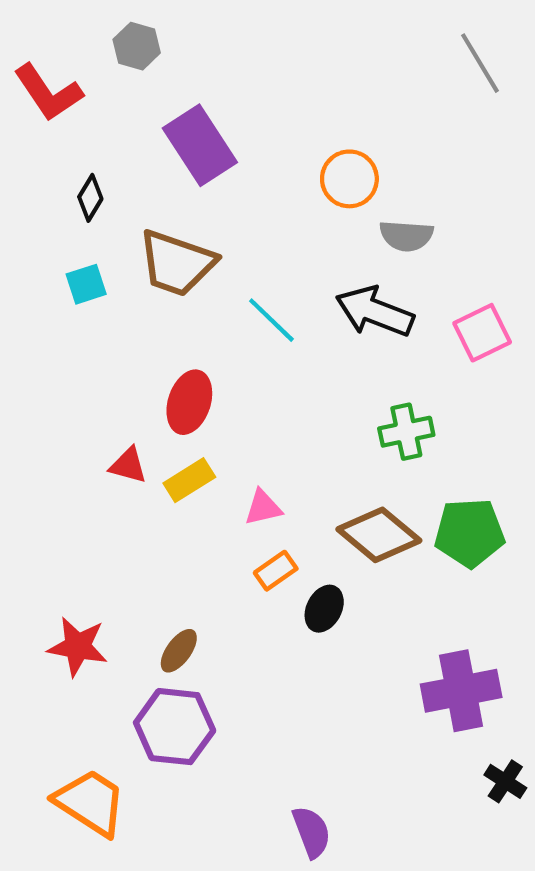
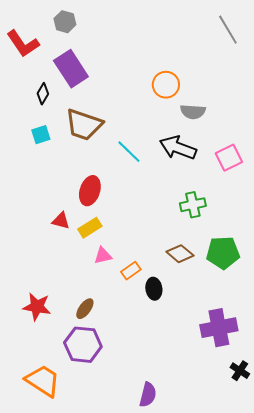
purple rectangle: (200, 145) -> (71, 69), moved
pink triangle: (263, 508) -> (103, 256), moved
brown diamond: (379, 535) -> (180, 254), size x0.7
black ellipse: (324, 609) -> (154, 289), turned -35
purple semicircle: (312, 832) -> (148, 395), turned 35

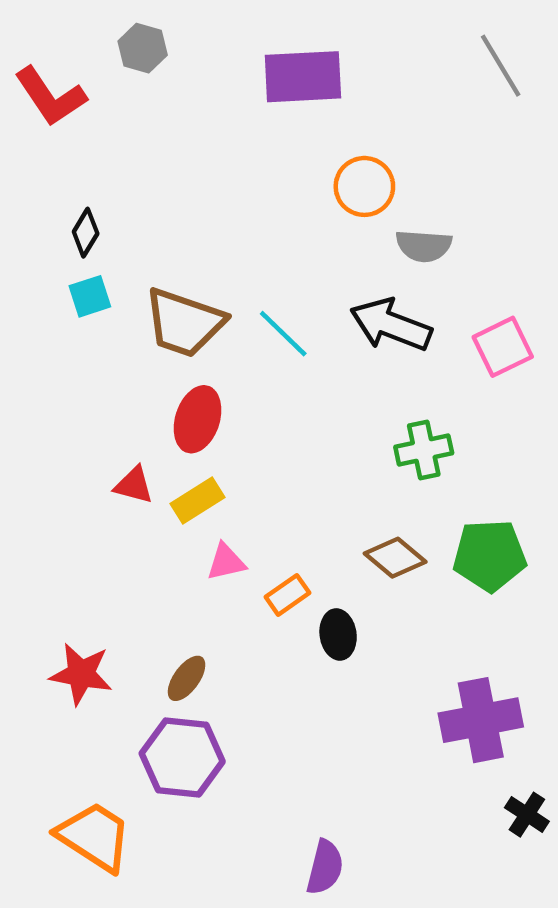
purple rectangle: (71, 69) -> (303, 77), moved, turned -60
black diamond: (43, 94) -> (86, 233), moved
brown trapezoid: (84, 125) -> (184, 323), moved

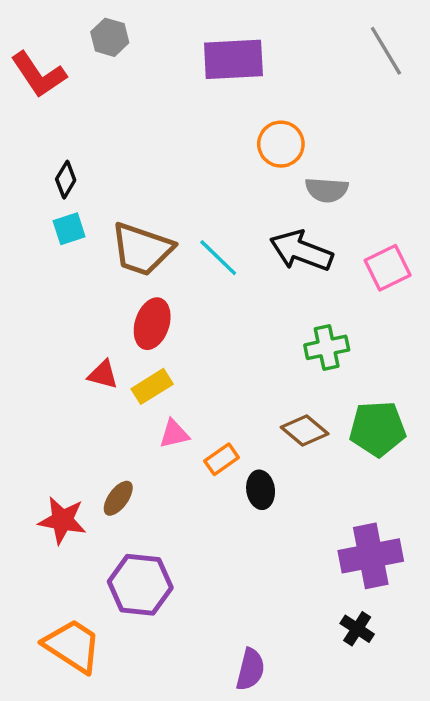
brown ellipse: (187, 678) -> (118, 498), moved
black cross: (527, 815) -> (357, 629), moved

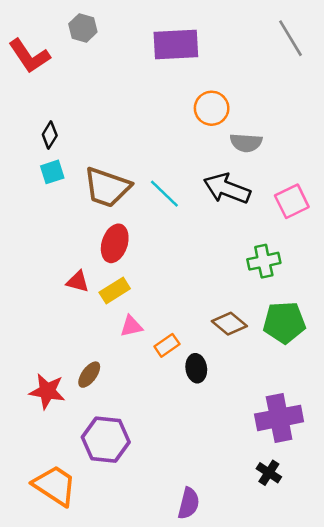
green cross: (327, 347) -> (264, 261), moved

